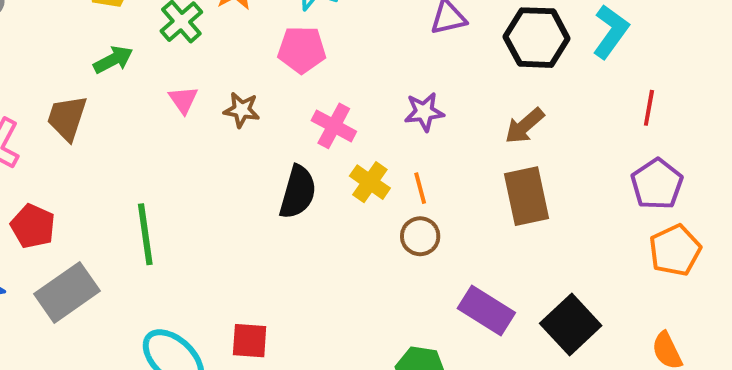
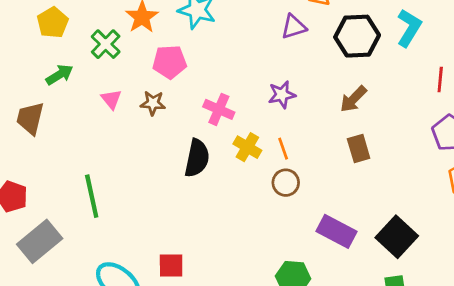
pink pentagon: (302, 50) -> (170, 62), moved
brown rectangle: (526, 196) -> (359, 149), size x0.7

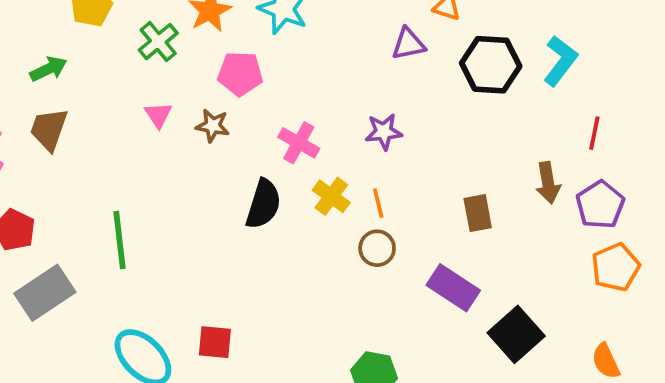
green arrow: (60, 75) -> (48, 69), moved
brown arrow: (353, 99) -> (548, 183), moved, turned -60
purple rectangle: (336, 231) -> (453, 288), moved

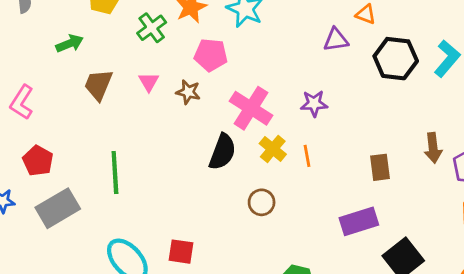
brown trapezoid: (49, 129) -> (98, 85), moved
pink cross: (299, 143) -> (251, 108), size x1.4
brown circle: (377, 248) -> (262, 202), moved
purple rectangle: (453, 288) -> (359, 221), turned -54

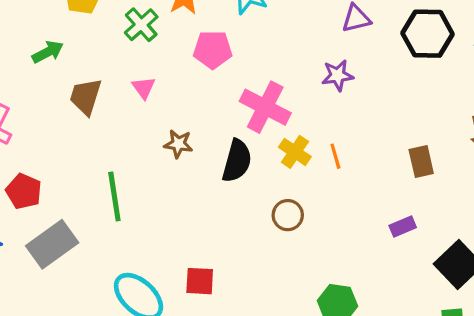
brown star: (188, 92) -> (178, 144), moved
purple star: (314, 104) -> (338, 75), moved
purple rectangle: (359, 221) -> (403, 226), size x0.6

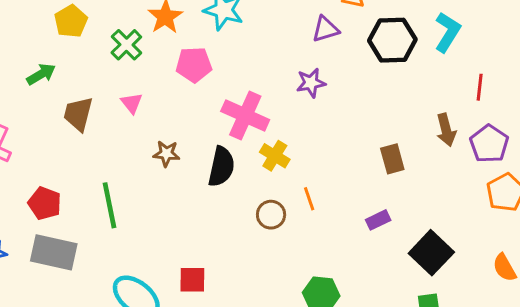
orange line: (335, 156) -> (309, 199), moved
red pentagon: (24, 191) -> (45, 203), moved
gray rectangle: (52, 244) -> (54, 252), turned 51

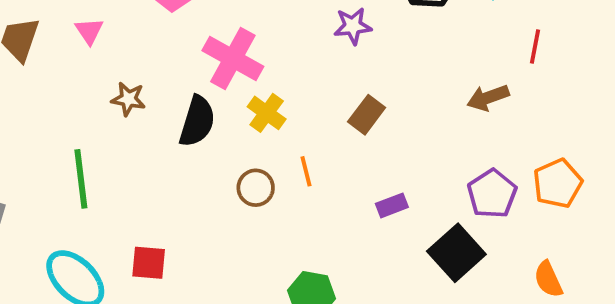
purple star: (311, 83) -> (353, 26), moved
brown arrow: (446, 130) -> (488, 98), turned 80
purple pentagon: (489, 144) -> (492, 194), moved
brown rectangle: (392, 159) -> (367, 115), moved, turned 48
green line: (109, 205) -> (81, 179), moved

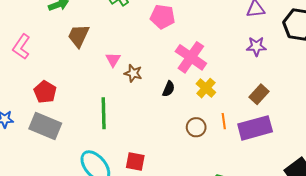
pink triangle: (89, 31) -> (113, 60), moved
black semicircle: (197, 121) -> (169, 89), size x0.6
purple rectangle: (392, 205) -> (255, 128), moved, size x2.0

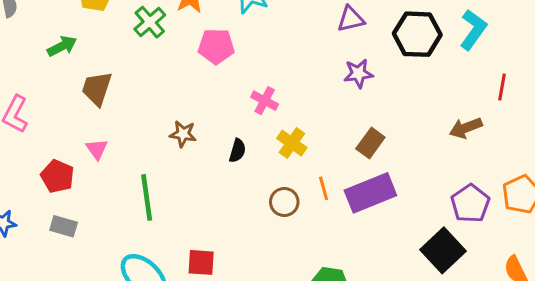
pink cross: (191, 57) -> (265, 101), size x0.6
pink triangle: (113, 60) -> (97, 149), moved
gray rectangle: (45, 126) -> (64, 226), size x0.6

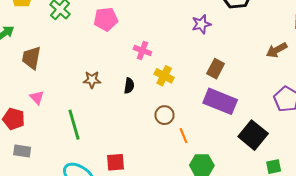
orange line: (324, 188) -> (184, 136), moved
purple rectangle: (370, 193) -> (220, 101), turned 52
black square: (443, 250) -> (253, 135), moved

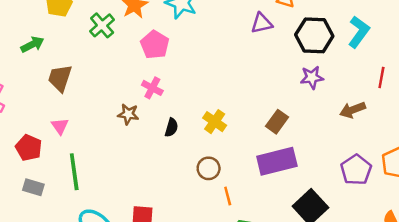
pink pentagon: (106, 19) -> (155, 45), turned 30
purple star: (201, 24) -> (312, 77), moved
pink cross: (142, 51) -> (152, 88), moved
purple rectangle: (220, 101) -> (277, 161), turned -44
green line: (74, 125) -> (74, 172), moved

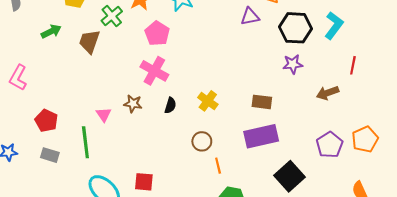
brown trapezoid: (60, 78) -> (89, 42), moved
pink cross: (152, 88) -> (154, 71), size x1.5
brown star: (128, 114) -> (133, 104), moved
brown rectangle: (277, 122) -> (262, 102), turned 60
pink triangle: (60, 126) -> (104, 115), moved

